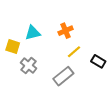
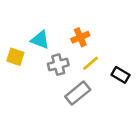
cyan triangle: (33, 33) -> (40, 40), turned 35
gray cross: (29, 66) -> (58, 65), moved, turned 35

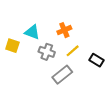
gray cross: (58, 65) -> (47, 52), turned 35

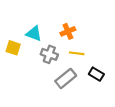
yellow line: (73, 51) -> (77, 53), turned 48
black rectangle: (97, 60) -> (96, 74), moved

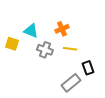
black rectangle: (96, 74) -> (88, 68), turned 40
gray rectangle: (66, 78) -> (71, 83), moved

